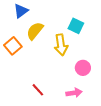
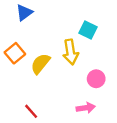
yellow semicircle: (35, 31) -> (40, 64), moved
red line: (38, 90) -> (31, 111), moved

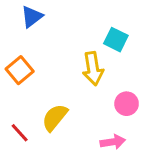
yellow semicircle: (40, 64) -> (55, 117), moved
red line: (31, 111) -> (20, 133), moved

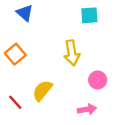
blue triangle: (32, 17) -> (25, 13), turned -42
cyan square: (116, 40) -> (89, 15), moved, turned -30

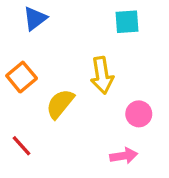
blue triangle: (25, 13) -> (35, 18), turned 42
yellow semicircle: (42, 91) -> (60, 104), moved

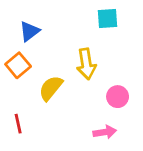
blue triangle: (35, 18) -> (29, 31), moved
red line: (22, 146) -> (18, 124), turned 30

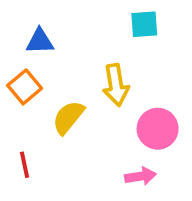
blue triangle: (29, 31) -> (40, 41), turned 35
pink circle: (118, 97) -> (158, 129), size x1.4

